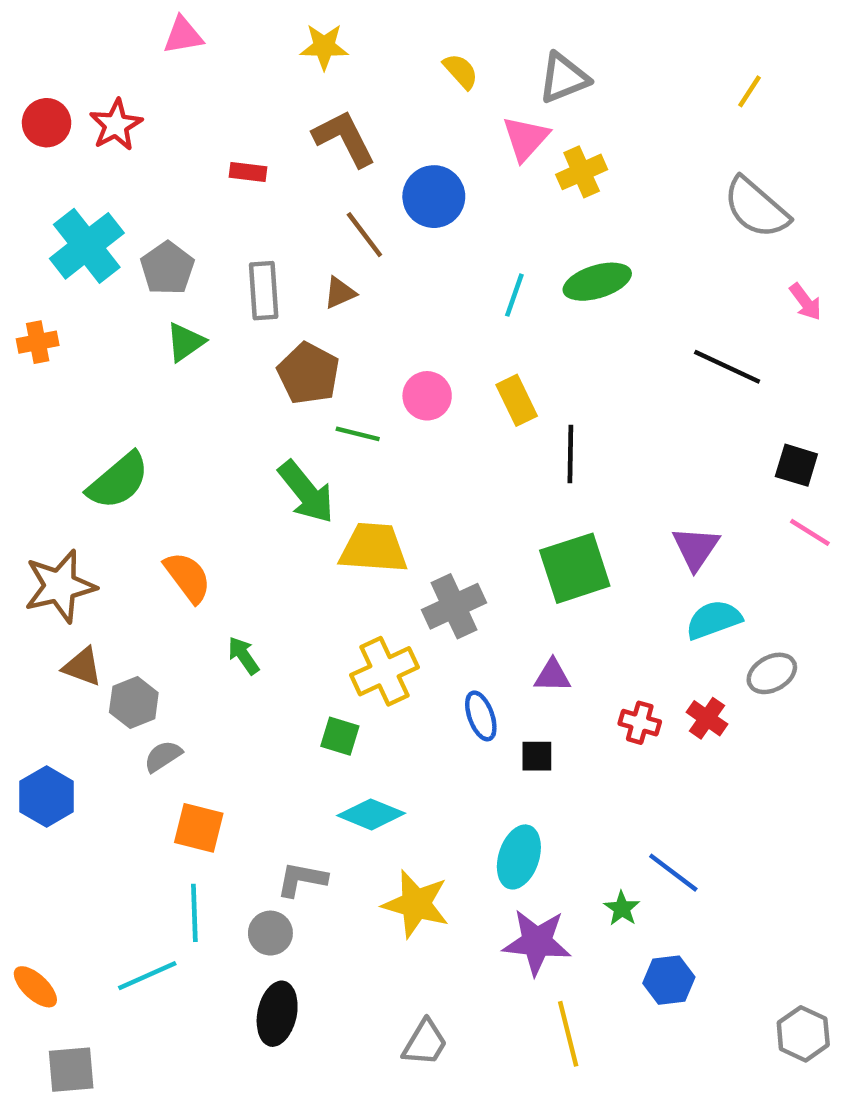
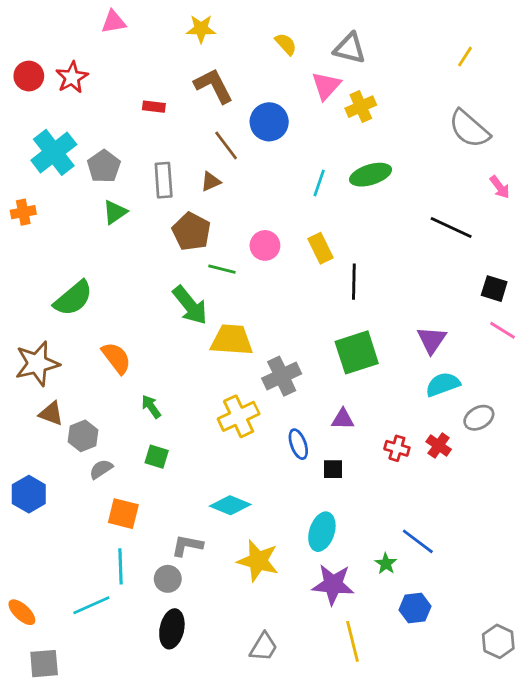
gray triangle: (564, 78) -> (350, 48), turned 36
green square: (340, 736) -> (157, 457), moved

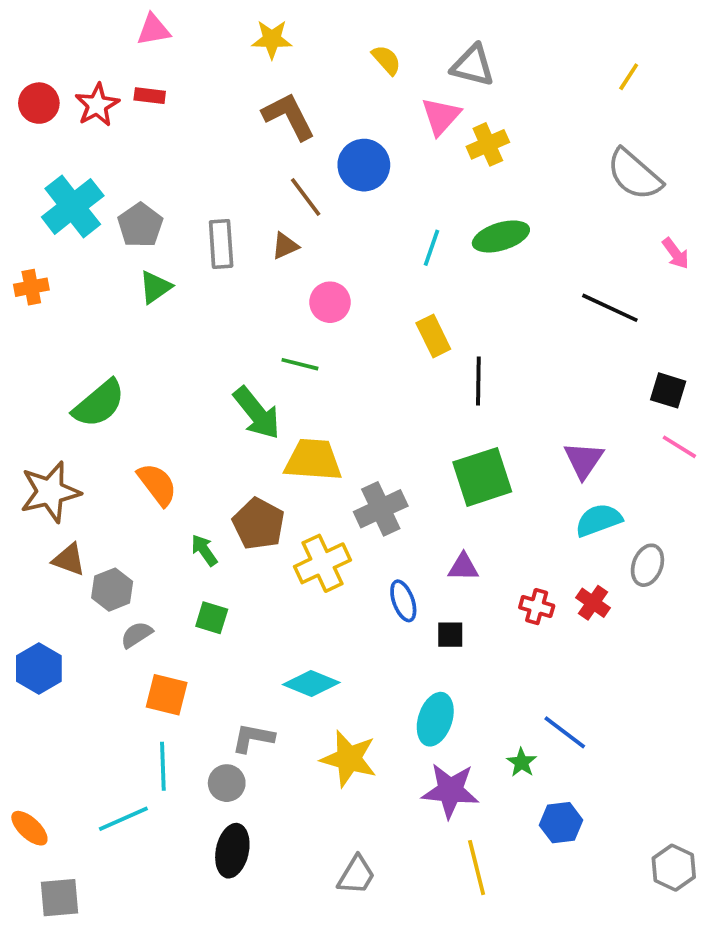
red rectangle: (154, 107) -> (150, 96), moved
brown pentagon: (191, 232) -> (259, 524), moved
pink circle: (265, 245) -> (330, 302), moved
gray ellipse: (479, 418) -> (647, 565), turned -40

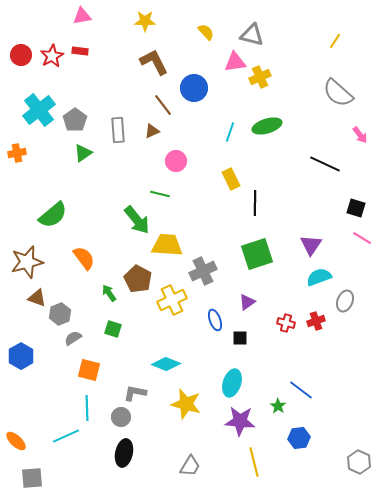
pink triangle: (441, 116) -> (235, 62), turned 40
purple triangle: (463, 567) -> (247, 302), turned -36
red cross: (593, 603) -> (316, 321), turned 36

